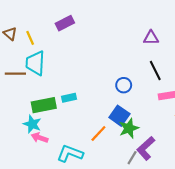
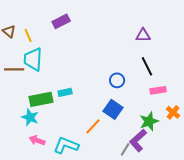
green star: (129, 128) -> (149, 121), moved
pink arrow: (40, 138) -> (37, 140), moved

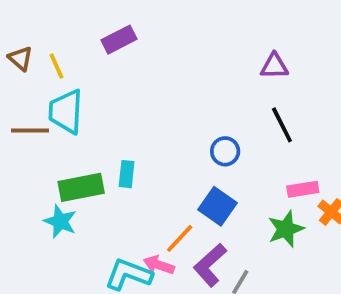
pink rectangle: (158, 90) -> (303, 189), moved
cyan rectangle: (65, 92) -> (127, 174), turned -72
pink arrow: (37, 140) -> (159, 265), moved
purple L-shape: (138, 140) -> (210, 265), moved

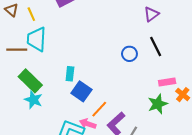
purple triangle: (274, 66) -> (151, 14), turned -35
blue circle: (225, 151) -> (129, 54), moved
green rectangle: (81, 187) -> (30, 81), moved, turned 55
blue square: (218, 206) -> (81, 91), moved

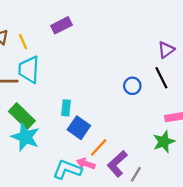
purple triangle: (151, 14) -> (166, 50), moved
cyan star: (33, 100) -> (25, 137), size x1.4

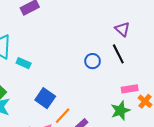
purple triangle: (166, 50) -> (122, 29), turned -42
cyan rectangle: (66, 108) -> (24, 63), moved, turned -72

